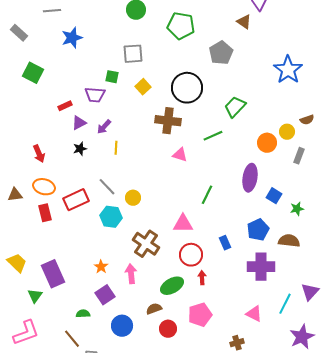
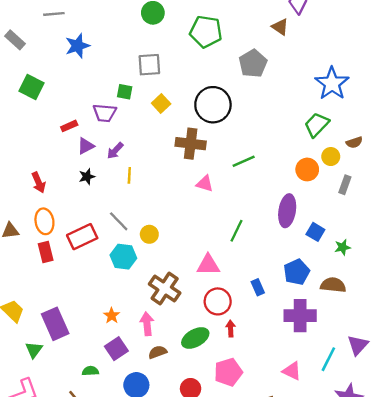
green trapezoid: (235, 107) -> (317, 125), moved
orange ellipse: (44, 187) -> (44, 221), turned 65
brown semicircle: (154, 309) -> (158, 352), moved

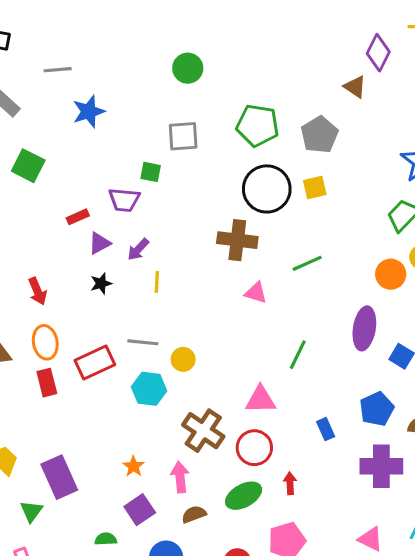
green pentagon: (206, 32) -> (257, 125), moved
yellow square: (161, 104) -> (315, 187), moved, turned 30
gray line: (119, 221) -> (143, 342), turned -40
red circle: (218, 301) -> (254, 448), moved

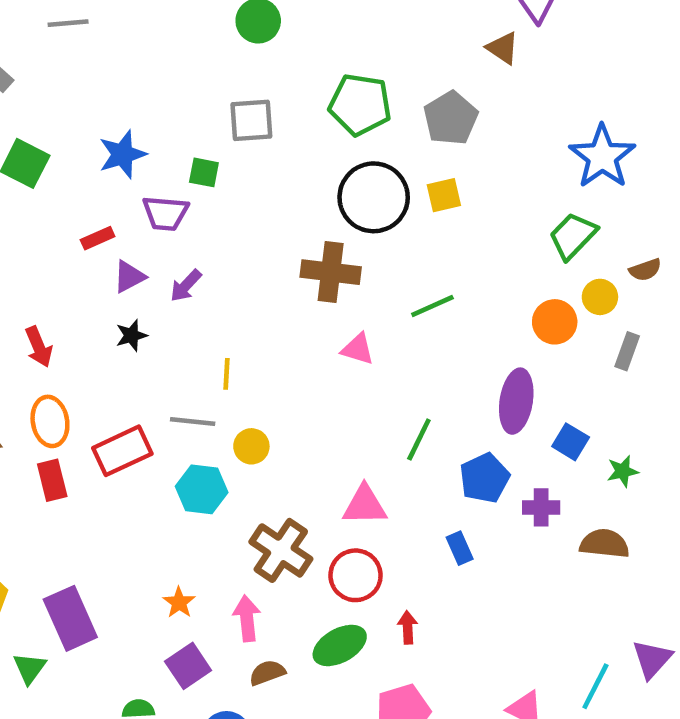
blue star: (89, 112) -> (122, 154), moved
yellow line: (157, 282) -> (227, 374), moved
blue pentagon: (377, 409) -> (485, 478), moved
purple cross: (381, 466) -> (541, 507), moved, size x0.6

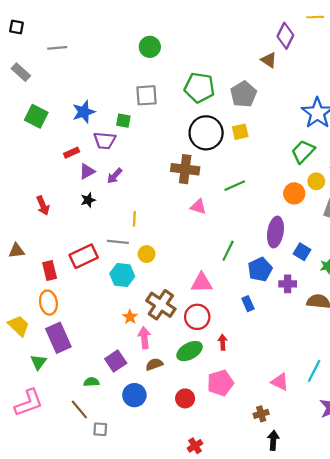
orange ellipse: (50, 421) -> (48, 303), moved
orange star: (179, 602) -> (130, 317), moved

